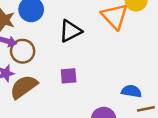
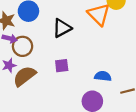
blue semicircle: (131, 91) -> (103, 76), moved

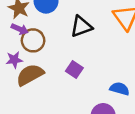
purple square: (62, 66) -> (74, 69), turned 32

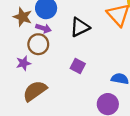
purple arrow: (20, 29) -> (43, 28), moved
brown semicircle: (30, 75) -> (35, 91), moved

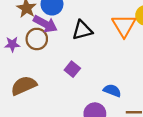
purple arrow: (43, 28) -> (45, 24), size x1.5
purple star: (23, 63) -> (12, 44), moved

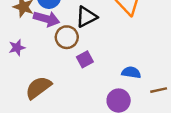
brown circle: (37, 39) -> (67, 37), moved
purple square: (72, 69) -> (85, 59), turned 35

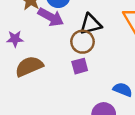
brown circle: (67, 37) -> (82, 42), moved
brown semicircle: (38, 88) -> (29, 66), moved

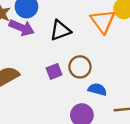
brown circle: (82, 42) -> (80, 67), moved

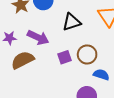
purple arrow: (22, 28) -> (38, 37), moved

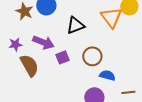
purple square: (65, 57) -> (62, 57), moved
brown semicircle: (23, 60) -> (29, 65), turned 90

